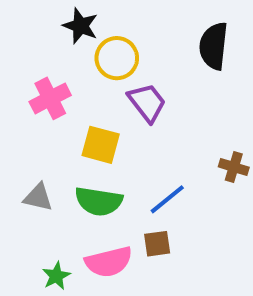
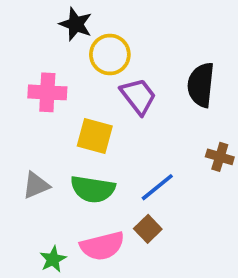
black semicircle: (214, 46) -> (201, 85), moved
pink cross: (50, 98) -> (47, 92), turned 30
gray triangle: (38, 197) -> (36, 185), turned -36
brown square: (157, 244) -> (148, 229), turned -36

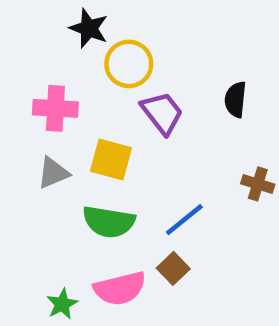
black semicircle: (201, 85) -> (235, 99), size x0.7
gray triangle: (36, 185) -> (53, 173), moved

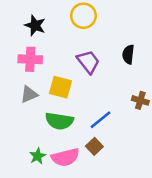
black star: (89, 28) -> (35, 25), moved
yellow circle: (129, 64) -> (83, 16), moved
green star: (62, 304) -> (38, 156), moved

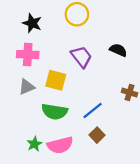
black semicircle: (128, 54) -> (118, 50), turned 108
brown square: (94, 146) -> (97, 135), moved

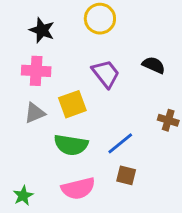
yellow square: (56, 80) -> (72, 104), turned -35
brown square: (97, 135) -> (126, 175), turned -32
green star: (34, 144) -> (23, 196), moved

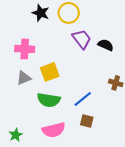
black star: (42, 30) -> (41, 13), moved
purple trapezoid: (106, 74) -> (82, 39), moved

